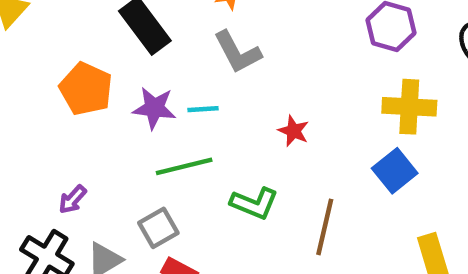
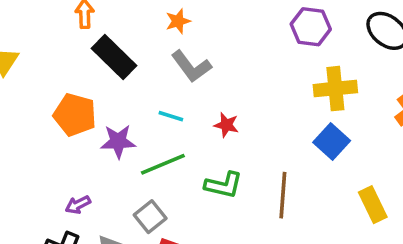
purple star: (154, 108) -> (118, 141), moved
cyan line: (203, 109) -> (171, 116), turned 30
red star: (293, 131) -> (226, 125), moved
purple arrow: (73, 199) -> (78, 205), turned 30

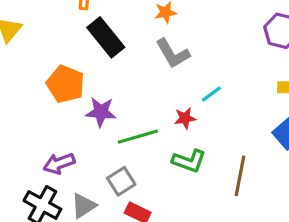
cyan line: (171, 116) -> (211, 94), moved, turned -60
red star: (226, 125) -> (185, 118), moved, turned -30
purple arrow: (78, 205) -> (59, 163), size x1.4

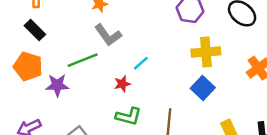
black rectangle: (106, 37) -> (35, 30), moved, size x0.7
green line: (138, 137) -> (83, 60), moved

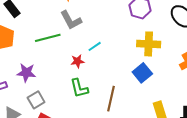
purple star: (57, 85) -> (26, 73), moved
green L-shape: (129, 116) -> (79, 88), turned 55

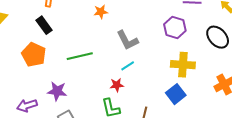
gray L-shape: (71, 20) -> (127, 40), moved
red star: (77, 61) -> (117, 85), moved

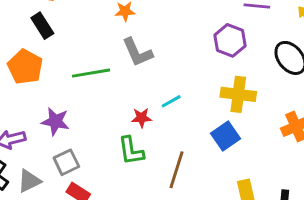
gray L-shape: (127, 40) -> (137, 52), moved
cyan line: (128, 66) -> (171, 101), moved

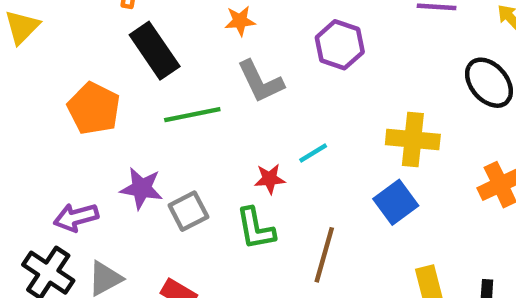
black rectangle: (42, 26) -> (155, 51), moved, size x1.4
purple hexagon: (230, 40) -> (340, 45), moved
gray square: (66, 162) -> (188, 211), moved

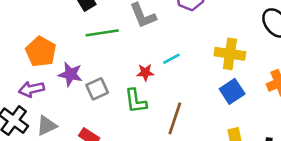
orange pentagon: (94, 108) -> (41, 52), moved
blue square: (396, 202) -> (232, 91), moved

